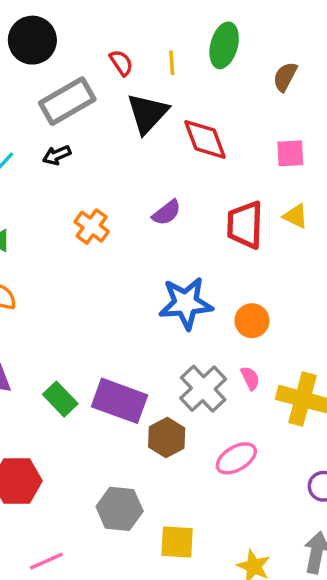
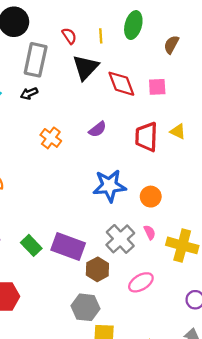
gray rectangle: (67, 101) -> (36, 60), turned -48
pink square: (290, 153) -> (157, 87), moved
gray hexagon: (120, 509) -> (86, 307), moved

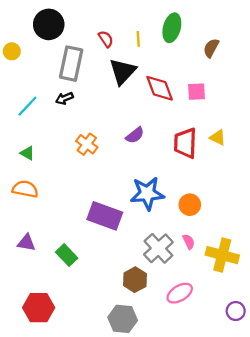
purple rectangle: (68, 247) -> (105, 216), moved

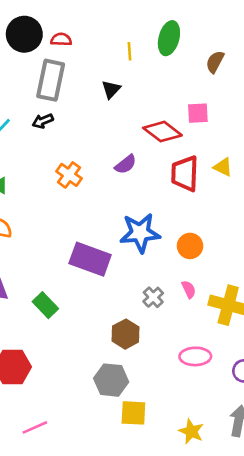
red semicircle: (106, 39) -> (61, 39), moved, turned -54
black triangle: (123, 71) -> (111, 89), size x0.6
red diamond: (160, 88) -> (162, 132), moved, turned -32
gray cross: (158, 248) -> (153, 297), size x0.6
pink ellipse: (180, 293) -> (195, 356), moved, turned 30

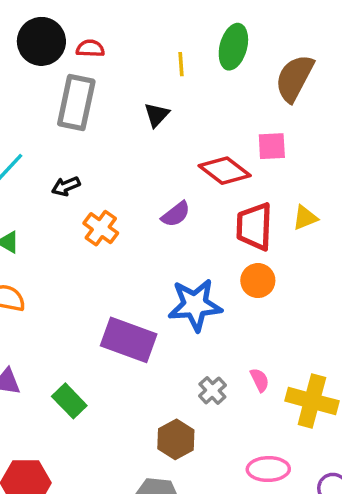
brown semicircle: (215, 62) -> (294, 78), size x1.6
black arrow: (43, 121) -> (66, 186), moved
yellow triangle: (223, 167) -> (305, 218), turned -48
orange circle: (190, 246) -> (258, 281), moved

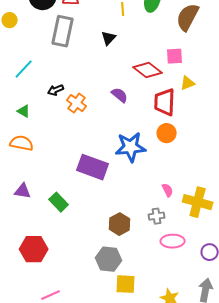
black arrow: (66, 186) -> (56, 90), moved
purple semicircle: (176, 214) -> (120, 95), turned -102
yellow triangle: (305, 218) -> (188, 83), moved
gray cross: (212, 390) -> (157, 216), moved, turned 35

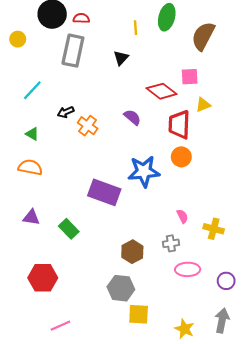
yellow cross: (198, 202) -> (214, 229), size x0.7

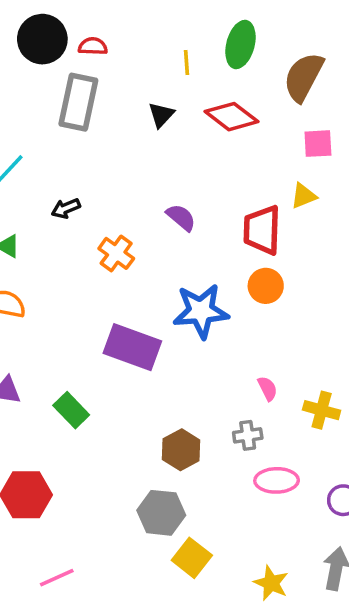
pink square: (190, 77) -> (318, 144), moved
red diamond: (162, 91) -> (231, 117), moved
orange cross: (88, 126) -> (116, 253), moved
yellow square: (139, 314) -> (192, 558), turned 35

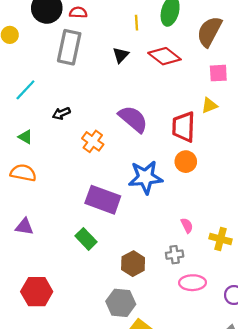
purple semicircle: (181, 217) -> (133, 119), size x1.6
green rectangle: (71, 410) -> (86, 239), moved

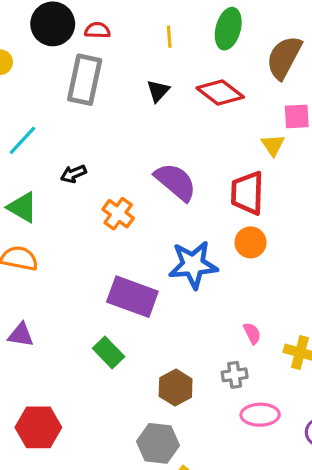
yellow line: (136, 23) -> (169, 37), moved
yellow triangle: (209, 106) -> (273, 145), moved, turned -42
green triangle: (25, 137) -> (22, 207), size x1.5

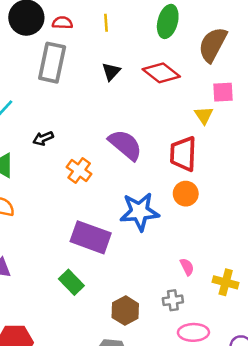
yellow line: (169, 37) -> (106, 23), moved

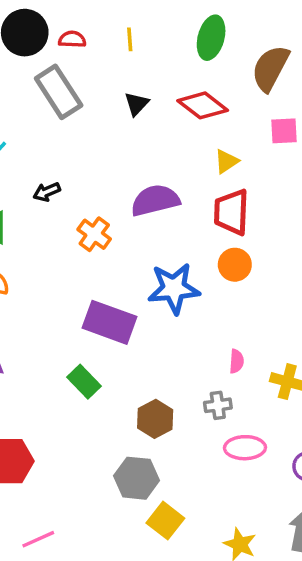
gray rectangle: (52, 63) -> (59, 92), turned -45
yellow triangle: (204, 115) -> (226, 161), moved, turned 30
purple semicircle: (125, 145) -> (155, 200), turned -54
pink semicircle: (187, 267) -> (236, 361), turned 30

